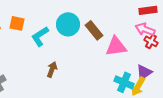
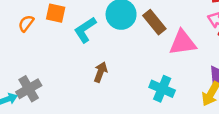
cyan cross: (124, 82) -> (162, 89), moved

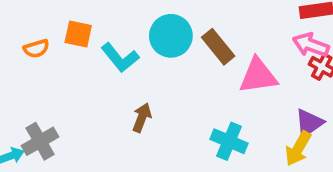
orange semicircle: (26, 23) -> (36, 49), turned -144
cyan L-shape: (85, 30) -> (120, 58), turned -96

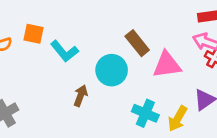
cyan circle: (171, 36) -> (112, 70), moved
yellow arrow: (298, 149) -> (178, 119), moved

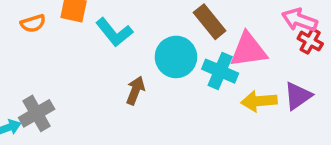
cyan cross: (145, 113) -> (220, 71), moved
yellow arrow: (178, 119) -> (259, 101), moved, turned 55

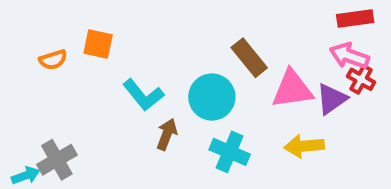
cyan L-shape: (114, 32) -> (143, 95), moved
cyan cross: (220, 71) -> (230, 152), moved
purple triangle: (298, 96) -> (332, 99), moved

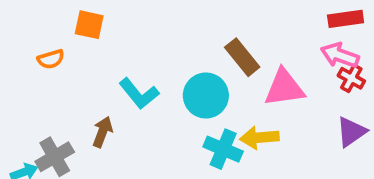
orange square: (98, 44) -> (89, 25), moved
purple triangle: (332, 99) -> (351, 132), moved
brown arrow: (167, 134) -> (103, 132), moved
yellow arrow: (304, 146) -> (259, 138), moved

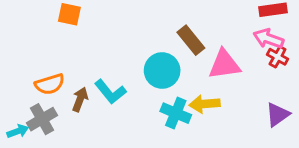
orange semicircle: (51, 59) -> (50, 84), moved, size x1.4
cyan L-shape: (139, 94) -> (110, 92), moved
purple triangle: (351, 132) -> (278, 115), moved

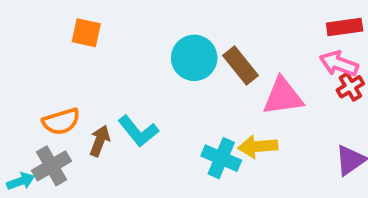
red cross: (278, 57) -> (350, 87), turned 30
cyan circle: (162, 70) -> (194, 58), moved

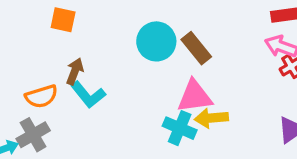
pink triangle: (283, 96) -> (195, 96), moved
cyan L-shape: (138, 131) -> (88, 95), moved
brown arrow: (100, 141) -> (75, 71), moved

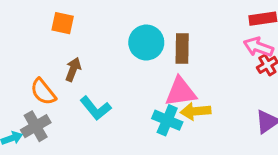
brown rectangle: (196, 48) -> (182, 48), turned 40
cyan L-shape: (88, 95) -> (95, 108), moved
orange semicircle: (41, 96) -> (43, 92), turned 68

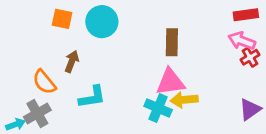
cyan circle: (146, 43) -> (102, 22), moved
cyan L-shape: (95, 108) -> (92, 97), turned -60

